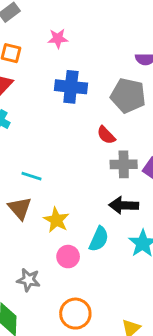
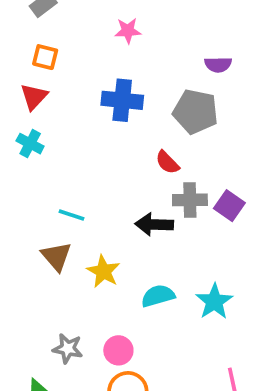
pink star: (58, 39) -> (128, 31), moved
black arrow: (124, 205) -> (154, 224), moved
cyan semicircle: (99, 239) -> (158, 296), turned -130
pink circle: (68, 257) -> (118, 350), moved

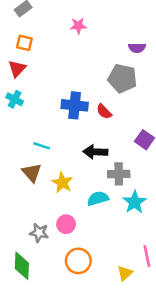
blue cross: (122, 100) -> (75, 105), moved
gray cross: (190, 200) -> (119, 174), moved
pink circle: (118, 350) -> (66, 224), moved

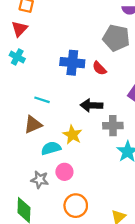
brown triangle: (32, 173) -> (33, 125), turned 48
yellow star: (62, 183) -> (72, 135), moved
cyan semicircle: (98, 198) -> (51, 148), moved

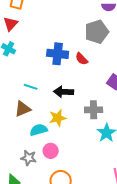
gray pentagon: (116, 38) -> (97, 32), turned -30
black arrow: (91, 105) -> (64, 92), moved
yellow star: (72, 135) -> (58, 118), turned 30

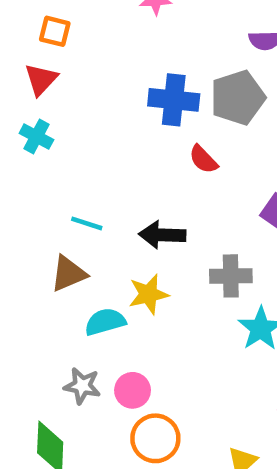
blue cross: (58, 54) -> (174, 100), moved
pink circle: (51, 151) -> (133, 390), moved

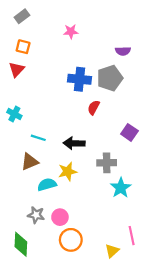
cyan cross: (36, 136) -> (14, 114), moved
red semicircle: (203, 159) -> (94, 107), turned 72

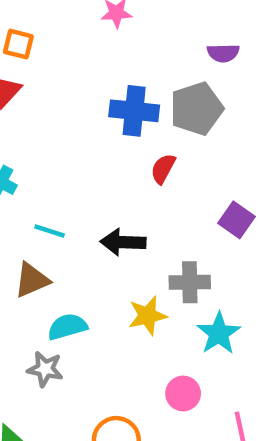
yellow star: (68, 172) -> (147, 316), moved
gray star: (36, 215) -> (45, 369), moved
pink circle: (60, 217) -> (183, 393), moved

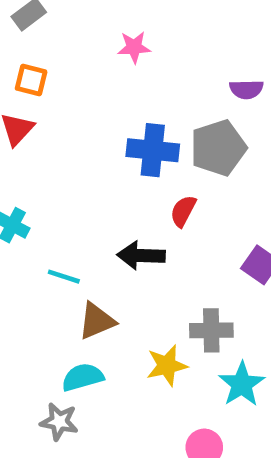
black arrow: (123, 242) -> (141, 255), moved
brown triangle: (32, 280) -> (97, 321), moved

